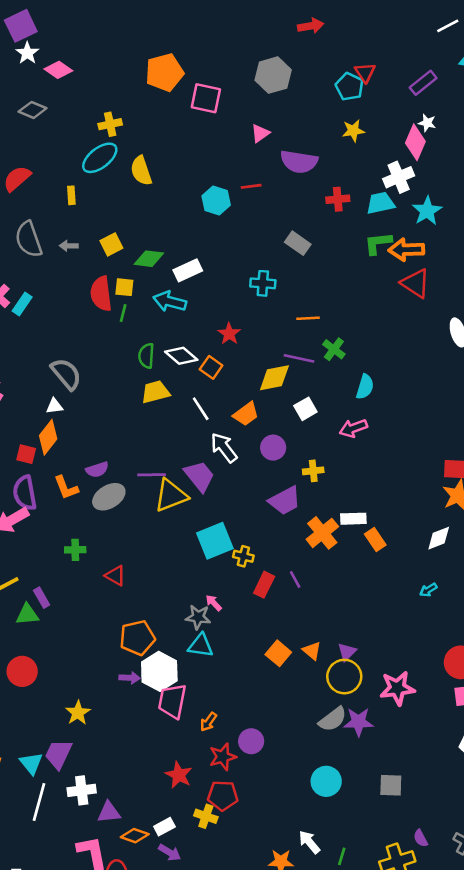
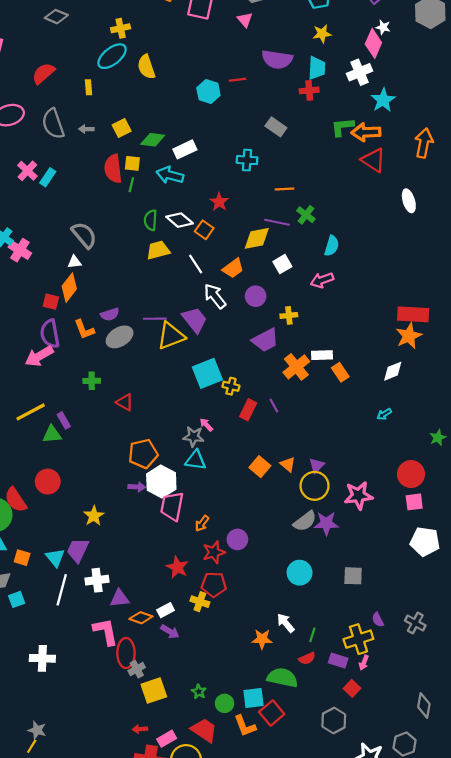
pink triangle: (260, 133) -> (245, 20), moved, turned -35
cyan trapezoid: (380, 203) -> (317, 68), moved, turned 105

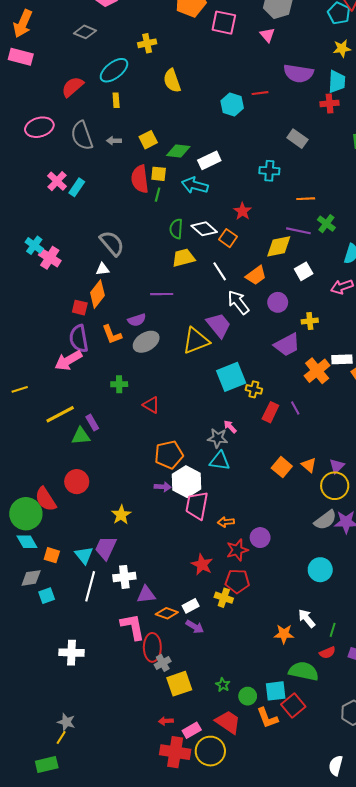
cyan ellipse: (112, 56) -> (114, 70), moved
purple line: (155, 319) -> (162, 294), moved
orange arrow: (202, 523) -> (226, 522), turned 49

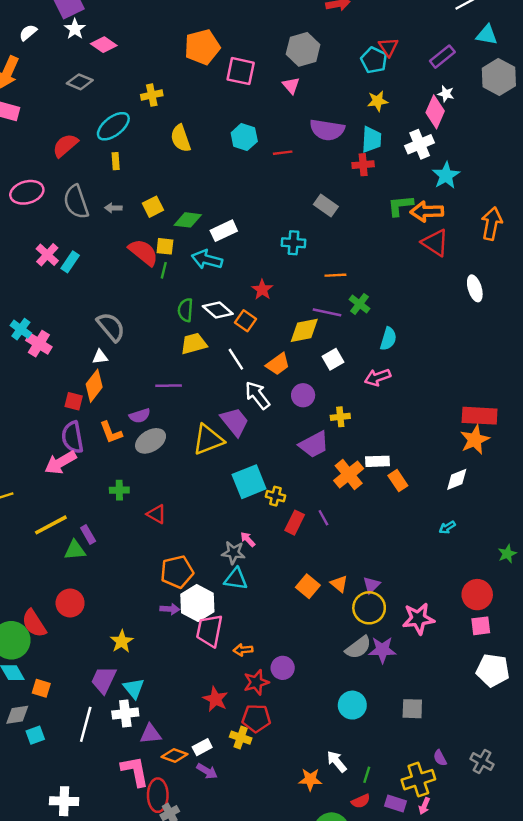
cyan hexagon: (232, 104) -> (244, 137), moved
red semicircle: (140, 179) -> (143, 252), turned 136
cyan triangle: (84, 555) -> (134, 688), moved

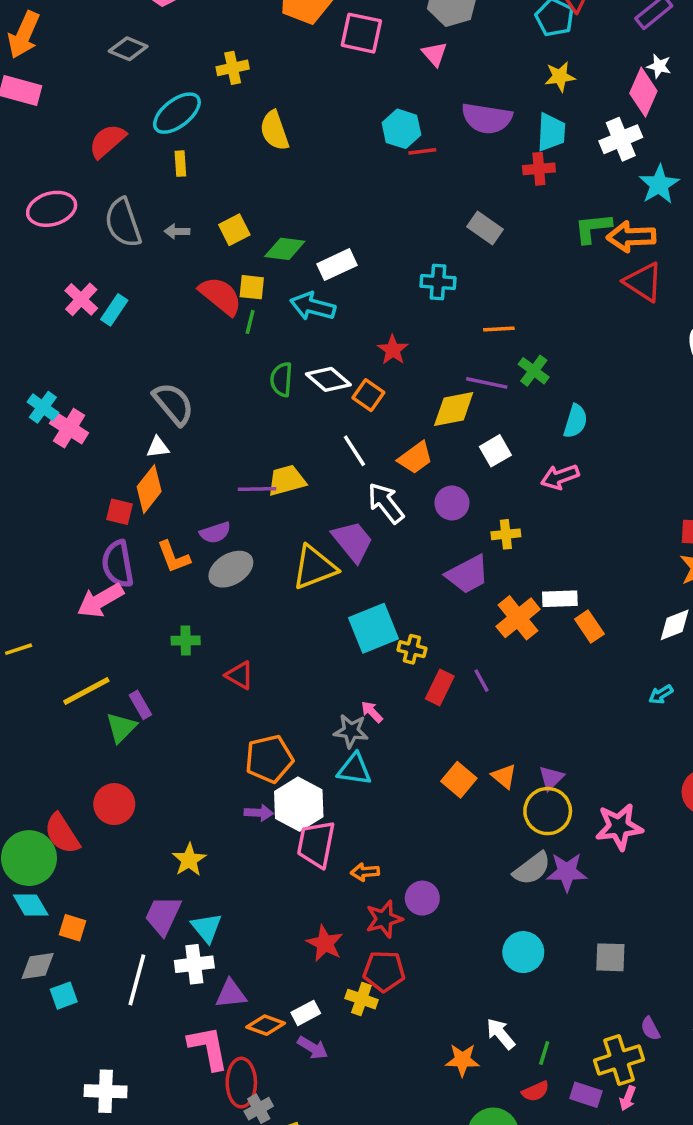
cyan hexagon: (244, 137) -> (401, 129), moved
yellow trapezoid: (194, 344) -> (287, 480), moved
green triangle: (75, 550) -> (121, 728), turned -40

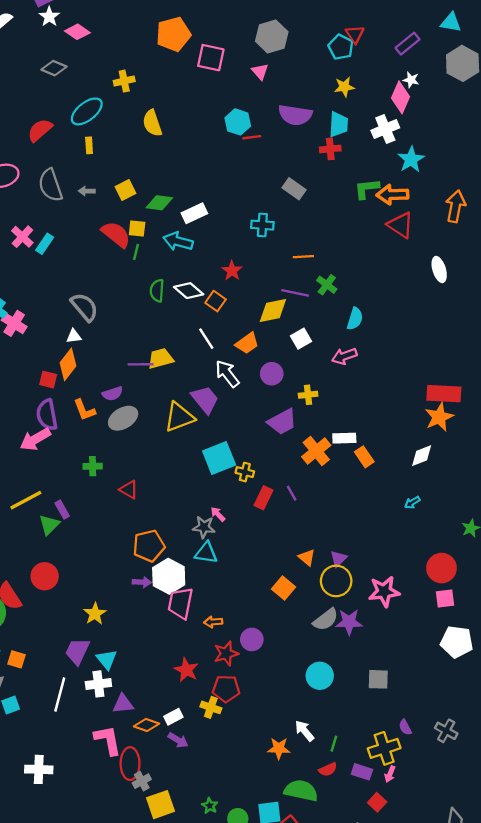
orange square: (459, 780) -> (283, 588), moved

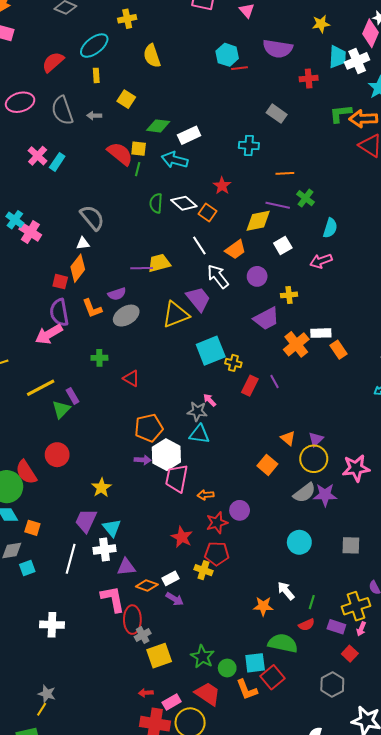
cyan trapezoid: (338, 124) -> (337, 57), moved
yellow square: (125, 190) -> (126, 99), moved, turned -30
green star: (210, 806) -> (202, 657), size x1.6

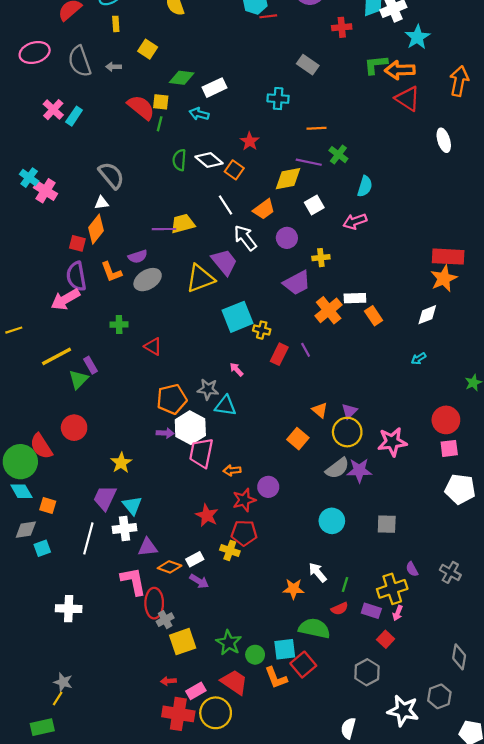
cyan arrow: (175, 160) -> (199, 114), size x0.7
gray star: (197, 411) -> (208, 389), moved

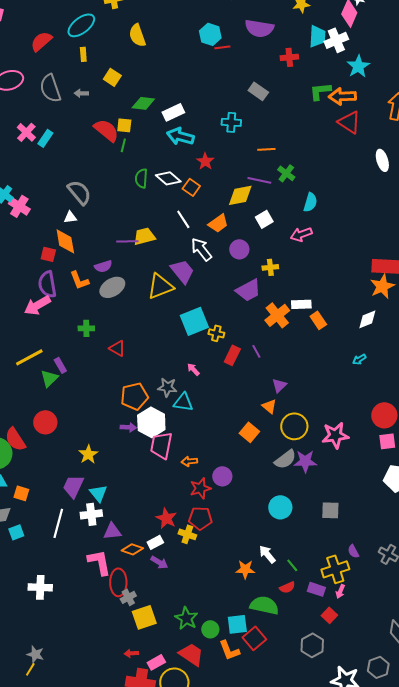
cyan arrow: (199, 114) -> (180, 136), moved, size x1.5
orange diamond: (96, 229) -> (65, 241), turned -48
purple triangle: (349, 411) -> (279, 385), moved
red star: (207, 515) -> (166, 518), moved
green line: (345, 584) -> (292, 565), turned -56

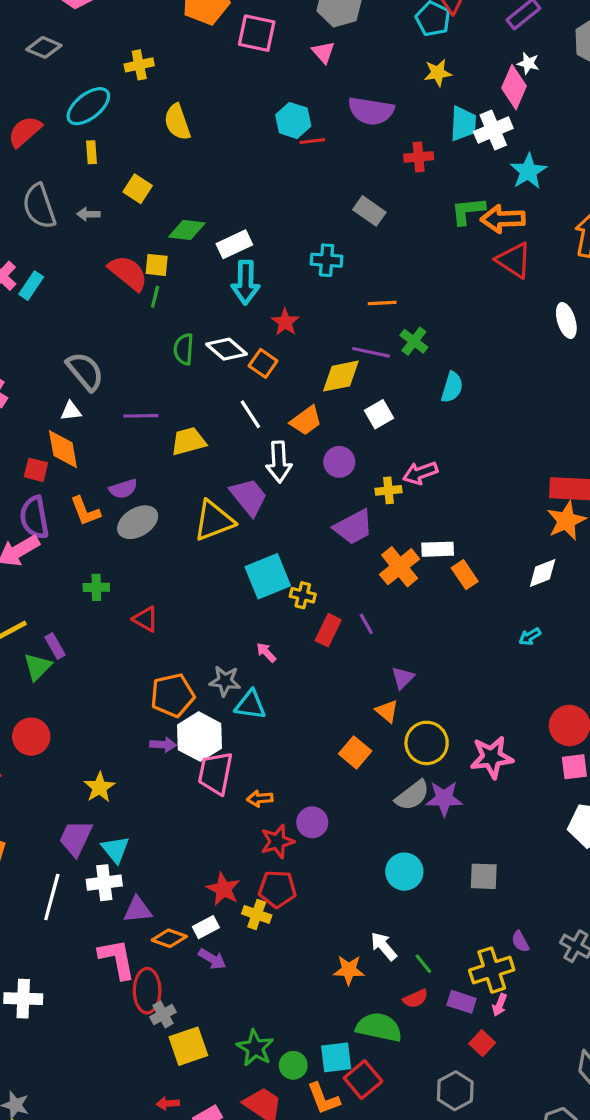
cyan arrow: (180, 136) -> (246, 282), turned -104
pink arrow: (301, 234) -> (420, 473), moved
purple line: (127, 241) -> (141, 416), moved
white arrow: (201, 249) -> (279, 462), turned -145

